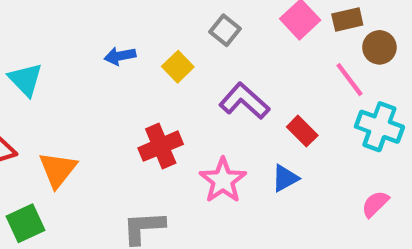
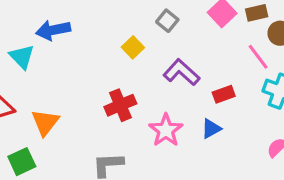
blue arrow: (120, 56) -> (53, 30), moved, size x1.5
red rectangle: (302, 131) -> (224, 94), turned -65

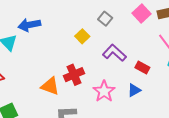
red rectangle: (224, 94) -> (142, 67), turned 48
orange triangle: (45, 122) -> (50, 86), moved, turned -48

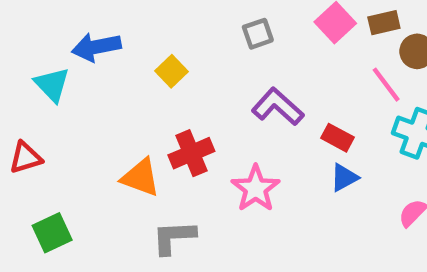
gray square: (105, 19) -> (258, 34), turned 32
yellow square: (82, 36) -> (172, 71), moved
blue triangle: (134, 90) -> (344, 177), moved

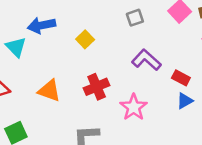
orange triangle: (141, 177) -> (49, 91), moved

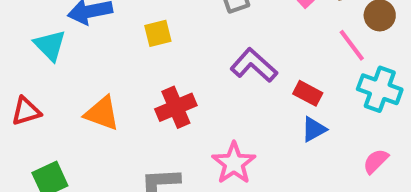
yellow square: (85, 39) -> (158, 33), turned 30
pink star: (134, 107) -> (234, 163), moved

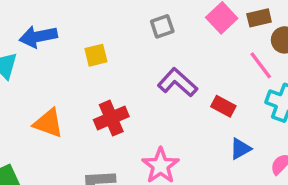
blue triangle: (314, 129) -> (240, 149), moved

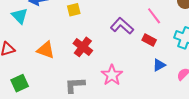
pink line: (261, 65) -> (154, 16), moved
red cross: (111, 118) -> (83, 47), turned -30

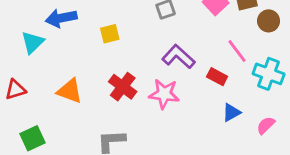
cyan triangle: (20, 16) -> (33, 42), turned 30
pink line: (154, 16) -> (237, 51), moved
pink star: (112, 75) -> (164, 94), moved, turned -30

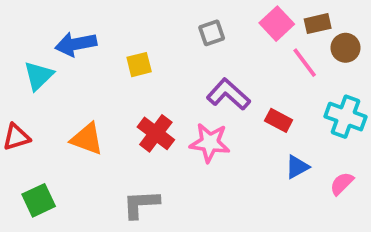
pink line: (237, 51) -> (305, 63), moved

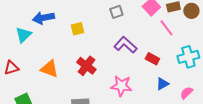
brown circle: (346, 48) -> (191, 11), moved
cyan cross: (346, 117) -> (188, 57), turned -35
pink star: (210, 143) -> (121, 86), moved

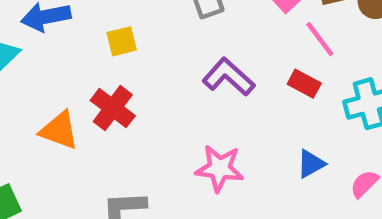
red rectangle: (152, 59) -> (304, 84), moved
red cross: (86, 66) -> (113, 108), moved

